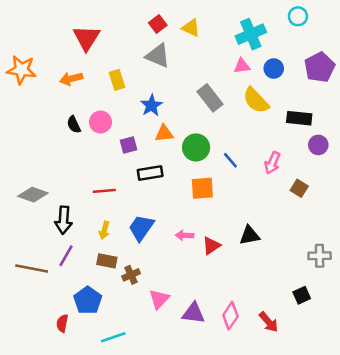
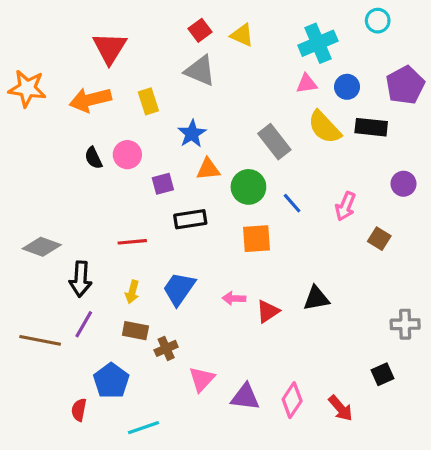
orange arrow: (71, 79) -> (90, 100), size x1.4
gray rectangle: (210, 98) -> (274, 142), moved
black rectangle: (299, 118) -> (371, 127), moved

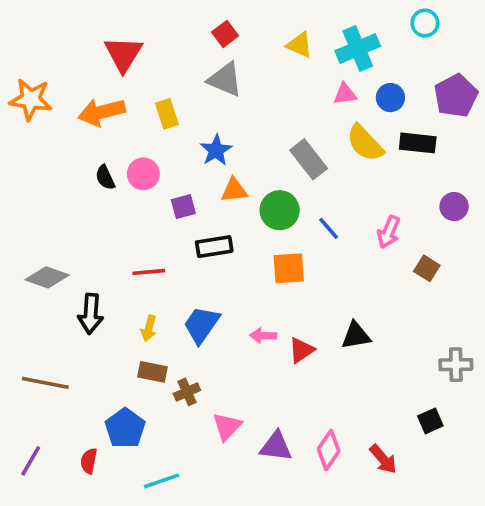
yellow triangle: (242, 35) -> (300, 45), moved
purple line: (84, 324) -> (31, 461), moved

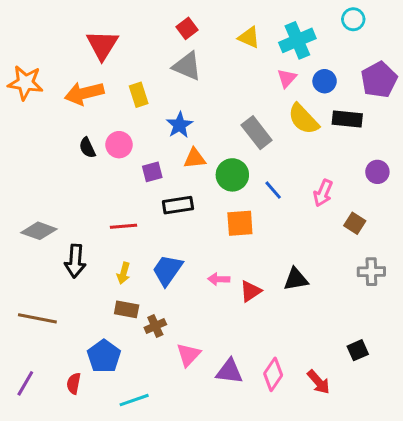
pink triangle: (345, 94) -> (287, 78), turned -40
gray cross: (456, 365) -> (371, 272), moved

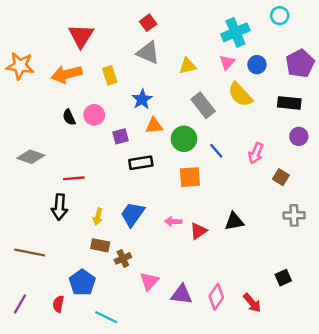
yellow triangle: (249, 37) -> (188, 66), moved, turned -36
black rectangle: (347, 119) -> (289, 103), moved
red line: (124, 226) -> (74, 178), moved
gray diamond: (39, 231) -> (31, 157), moved
cyan line: (134, 400) -> (106, 317), turned 45

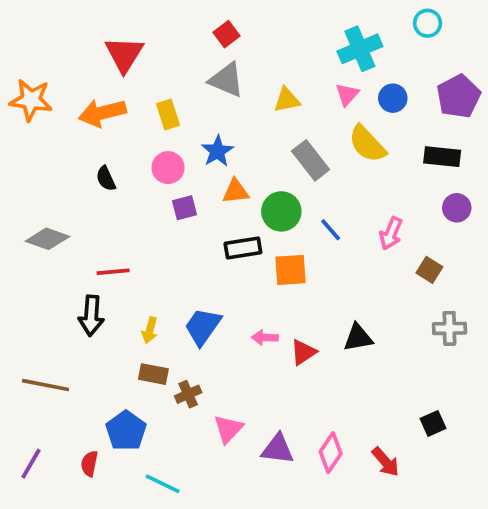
pink circle: (94, 115) -> (168, 168), moved
black rectangle: (141, 163) -> (243, 248), moved

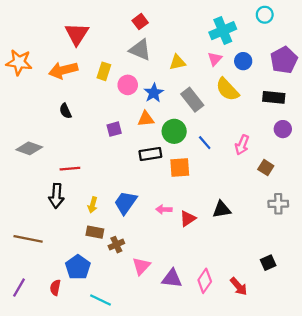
yellow rectangle: (168, 115) -> (104, 71), turned 36
blue star: (217, 151) -> (154, 93), moved
pink circle: (168, 168) -> (128, 85), moved

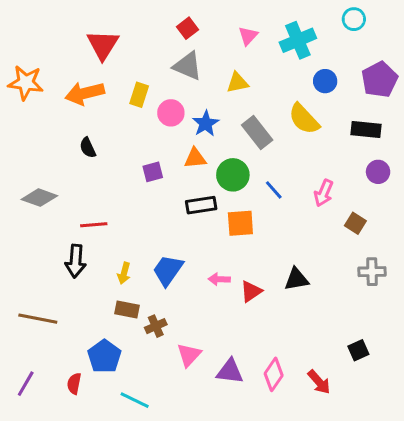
pink triangle: (215, 59) -> (248, 36), moved

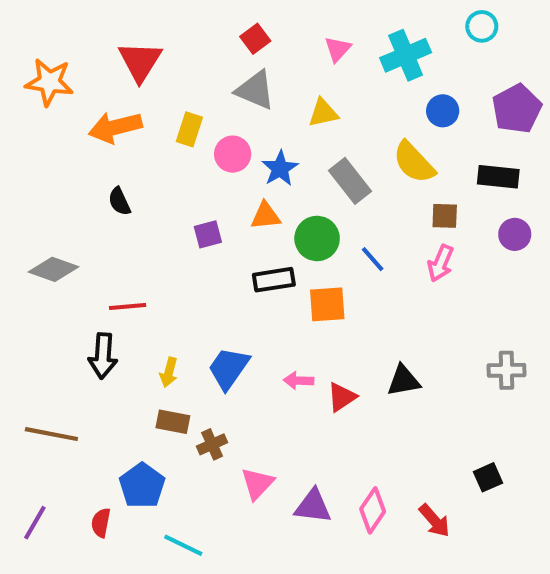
orange star: (26, 83) -> (49, 82), moved
brown square: (355, 223) -> (445, 216), moved, turned -30

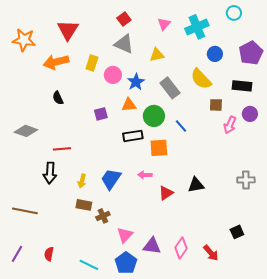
pink arrow: (441, 263) -> (230, 125), moved
pink arrow: (299, 381) -> (145, 175), moved
blue pentagon: (142, 486) -> (126, 263), moved

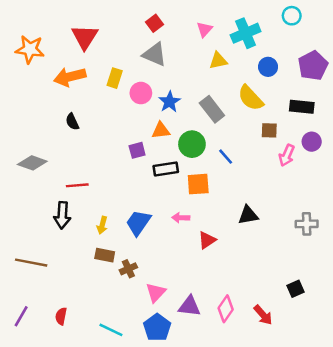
yellow triangle: (157, 55) -> (218, 61), moved
purple square: (101, 114) -> (137, 150), moved
black triangle: (196, 185) -> (248, 215), moved

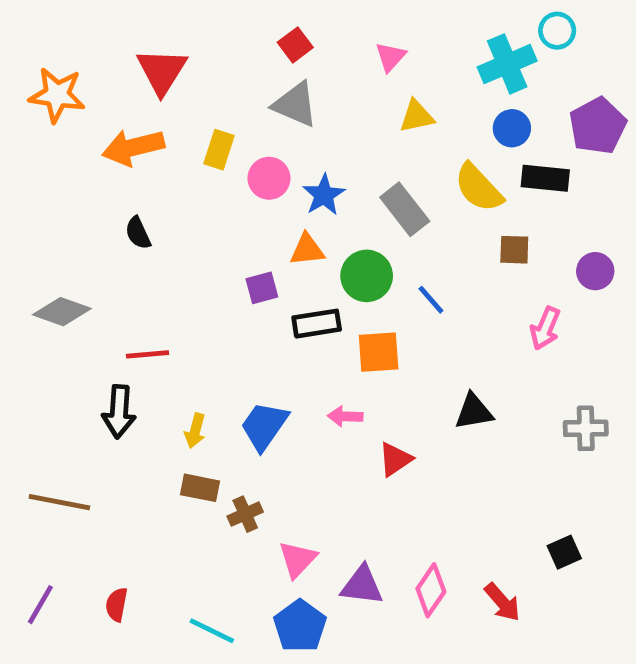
cyan cross: (246, 33) -> (507, 64), moved
black rectangle: (302, 107) -> (545, 178), moved
pink arrow: (287, 155) -> (545, 328), moved

